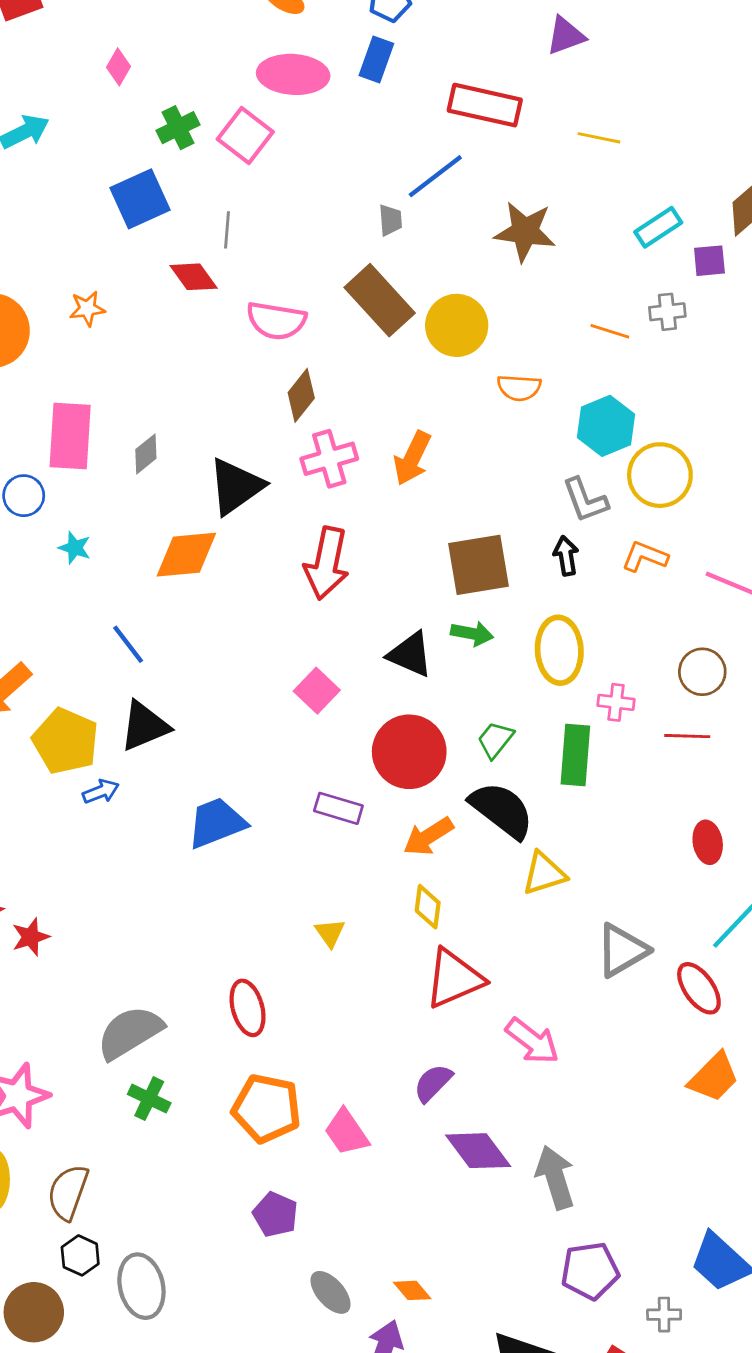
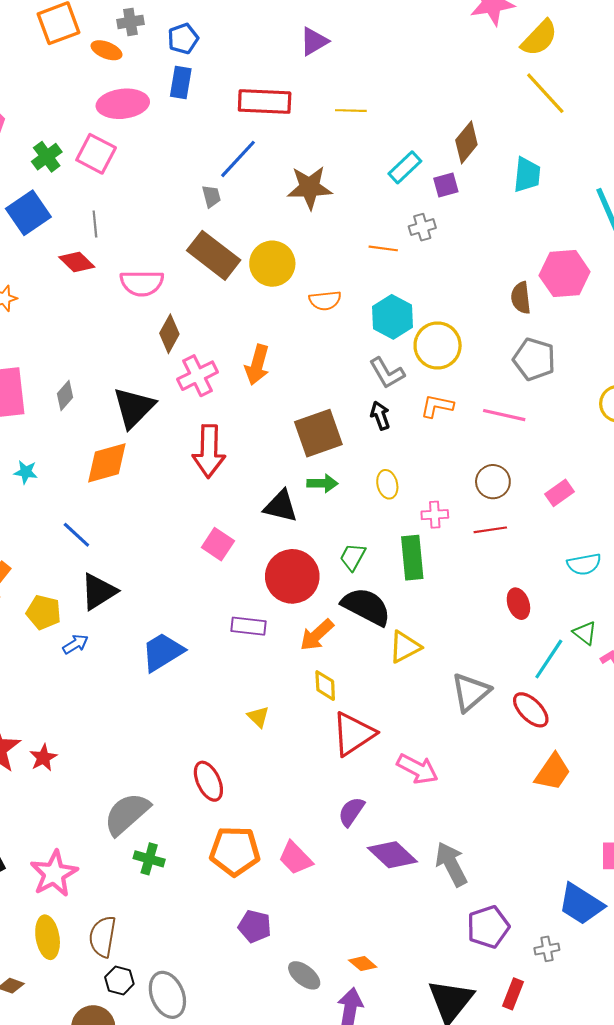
yellow ellipse: (559, 650) -> (387, 484), size x0.6
yellow pentagon: (66, 741) -> (44, 612), size x0.7

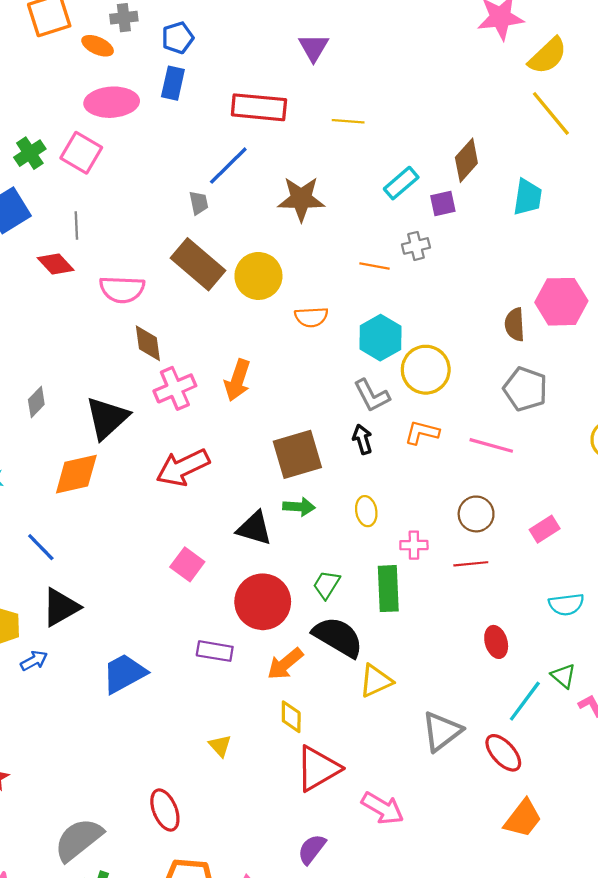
purple triangle: (314, 41) -> (313, 47), turned -32
brown diamond: (169, 334) -> (148, 343), turned -39
red arrow: (209, 451) -> (183, 467), turned 60

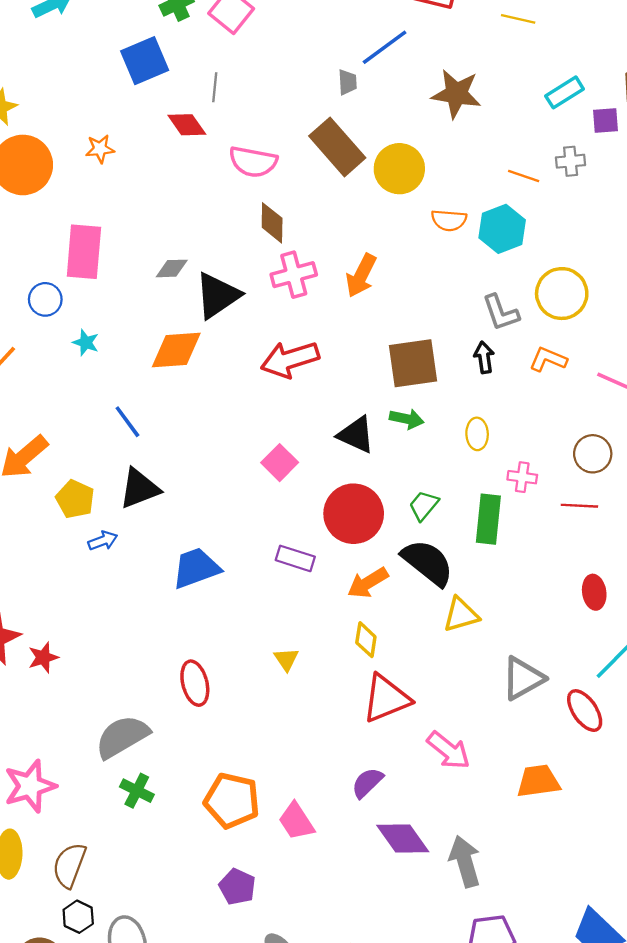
cyan hexagon: (380, 338) -> (502, 229), moved
gray diamond: (36, 402) -> (172, 268), moved, turned 36
red ellipse: (165, 810) -> (195, 683), moved
orange trapezoid: (523, 818) -> (538, 781), moved, turned -144

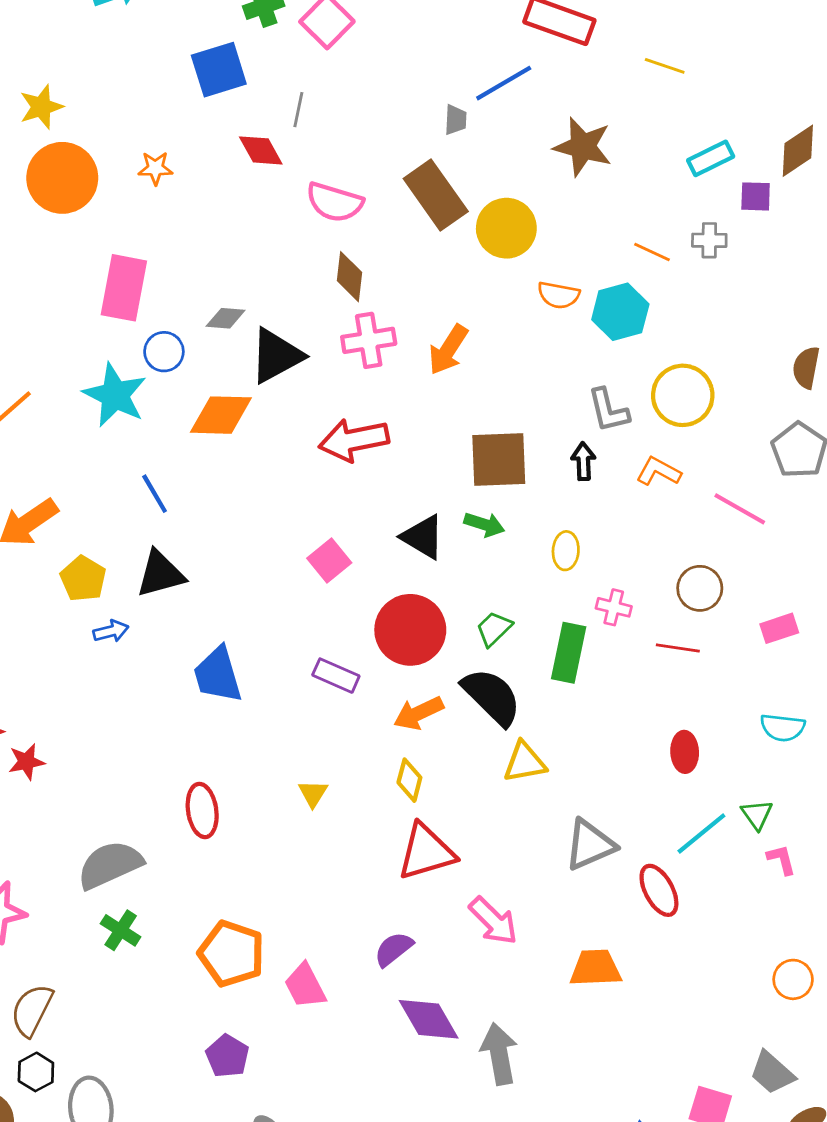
blue circle: (45, 299) -> (164, 352), moved
cyan star: (86, 343) -> (115, 395), size x2.0
blue trapezoid: (196, 568) -> (218, 675), turned -92

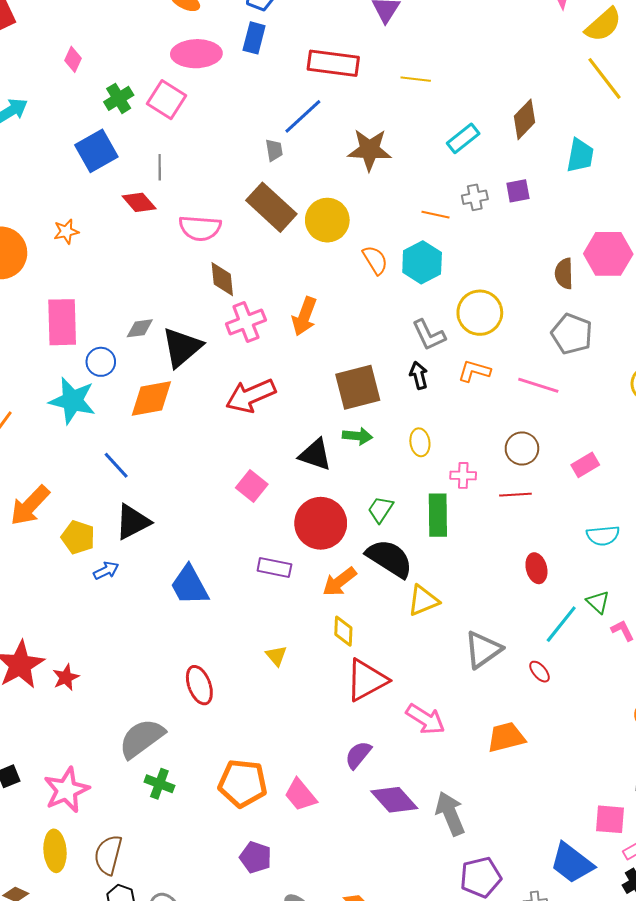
purple square: (756, 196) -> (518, 191), moved
orange semicircle: (559, 295) -> (375, 260), turned -120
red ellipse: (659, 890) -> (540, 672), size x0.6

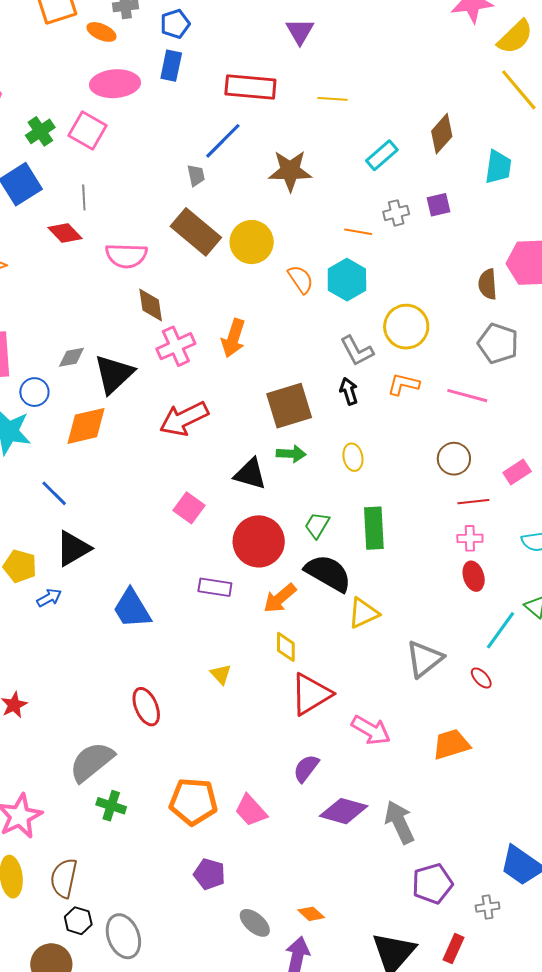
pink cross: (463, 475) -> (470, 538), moved
red line: (515, 495) -> (473, 502), moved
purple diamond: (394, 800) -> (344, 811), turned -30

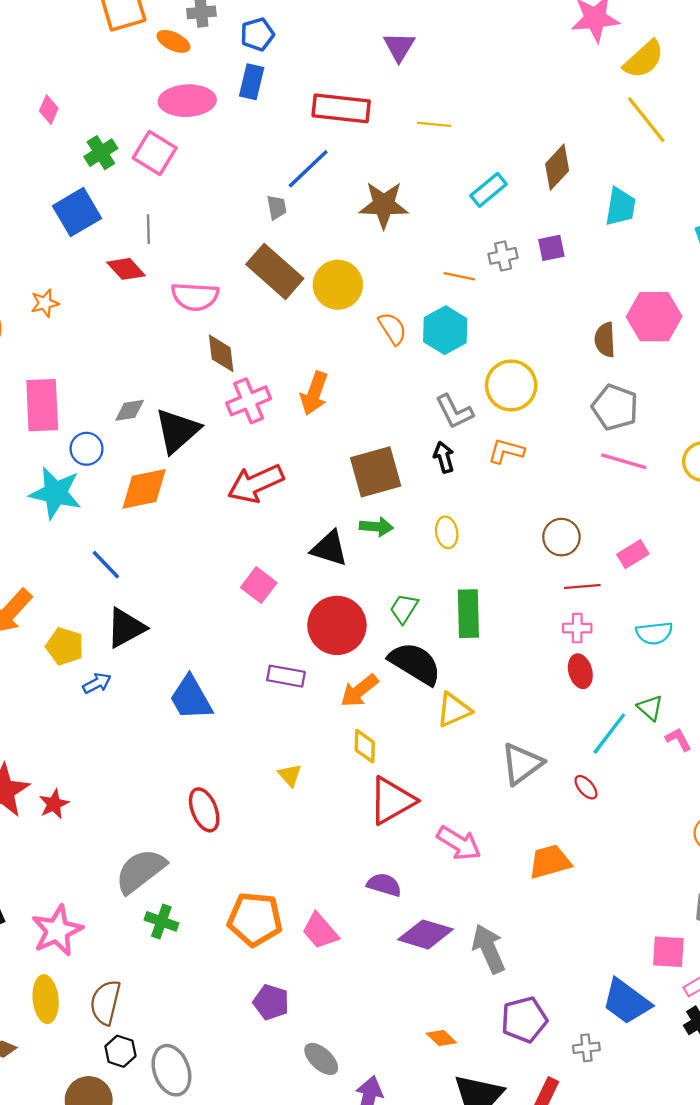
pink line: (467, 396) -> (624, 461), moved
purple semicircle: (306, 768) -> (384, 885), turned 68
orange diamond: (311, 914) -> (441, 1038), moved

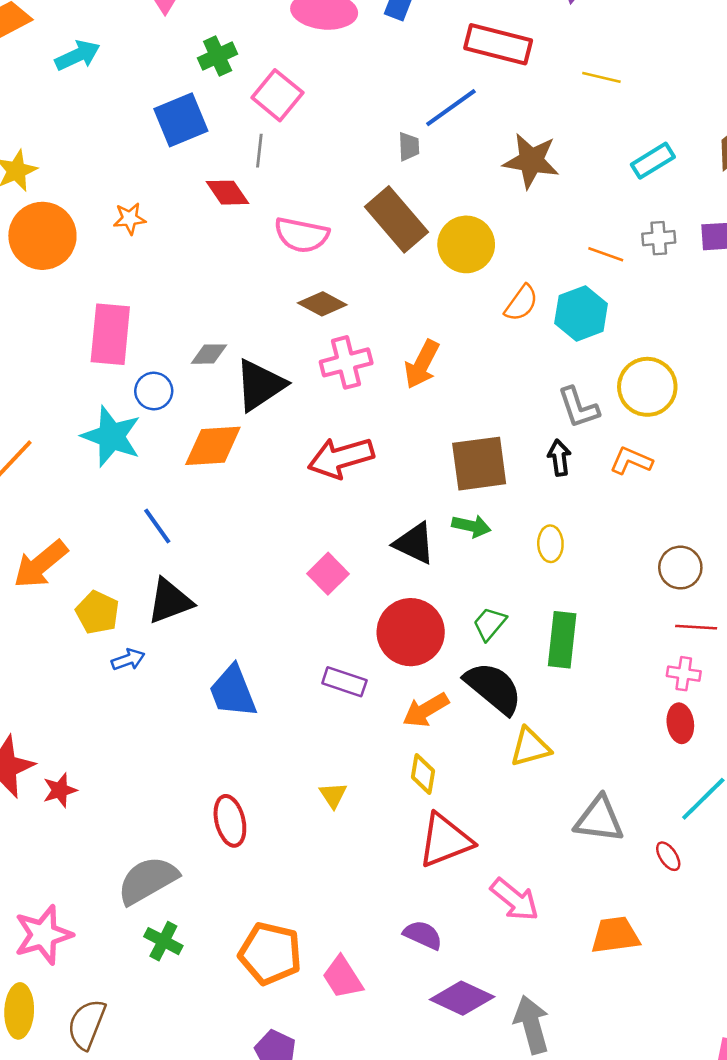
pink square: (155, 153) -> (277, 95), moved
orange semicircle: (392, 329) -> (521, 303), turned 60
brown diamond: (221, 353) -> (322, 304), turned -63
gray triangle: (522, 764) -> (599, 819), turned 36

